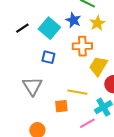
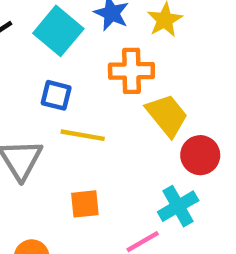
yellow trapezoid: (98, 66) -> (167, 115), turned 110
yellow line: (77, 92) -> (83, 135), moved

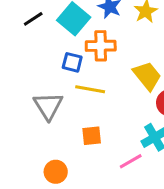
orange cross: (131, 71) -> (101, 46), moved

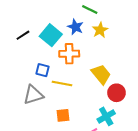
blue square: (72, 62) -> (42, 70), moved
gray triangle: (48, 106) -> (33, 95), turned 45

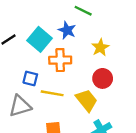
yellow star: (100, 30) -> (100, 47), moved
yellow trapezoid: (101, 74) -> (87, 100), moved
red circle: (116, 93) -> (103, 78), moved

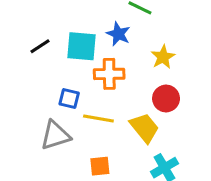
cyan square: (39, 39) -> (81, 46), turned -35

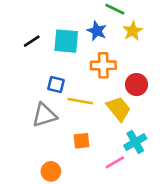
yellow star: (163, 57) -> (133, 31), moved
orange cross: (109, 74) -> (103, 65), moved

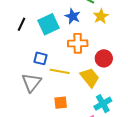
black line: (32, 41) -> (21, 24), turned -32
cyan square: (66, 41) -> (49, 24), turned -30
gray triangle: (44, 115) -> (31, 83), turned -35

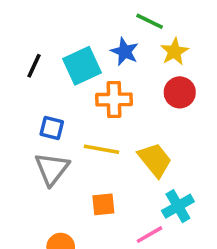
orange cross: (78, 43) -> (114, 100), moved
blue square: (41, 58) -> (52, 128), moved
red circle: (104, 58) -> (180, 92), moved

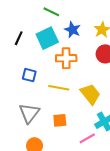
green line: (150, 21) -> (51, 12), moved
gray triangle: (52, 169) -> (29, 113), moved

